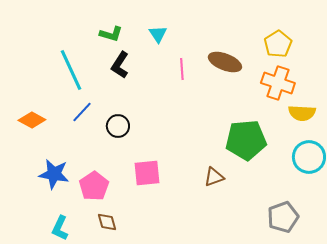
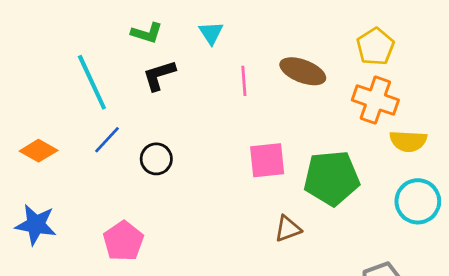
black L-shape: (120, 65) -> (159, 75), turned 40
pink square: (147, 173) -> (267, 160), moved
blue star: (54, 174) -> (36, 225), moved

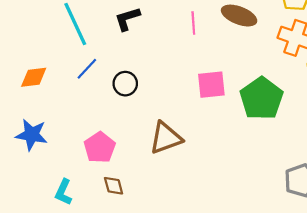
orange diamond: (39, 151) -> (34, 77), turned -36
green pentagon: (332, 178) -> (261, 99), turned -30
brown triangle: (288, 229) -> (166, 138), moved, size x1.6

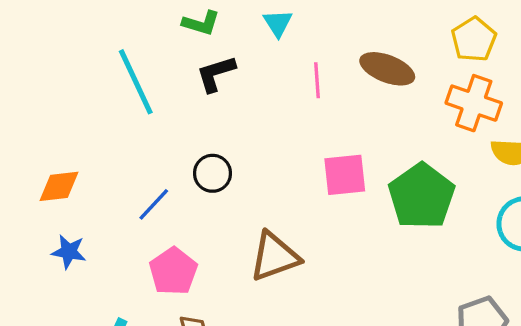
blue line: (87, 69) -> (154, 204), moved
orange diamond: (34, 77) -> (59, 186), moved
blue star: (32, 135) -> (69, 252), size x0.7

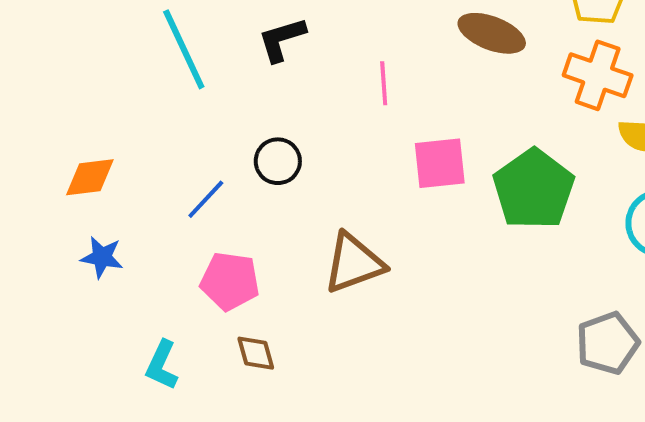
pink line: (317, 80) -> (384, 83), moved
pink pentagon: (173, 271) -> (230, 281), turned -30

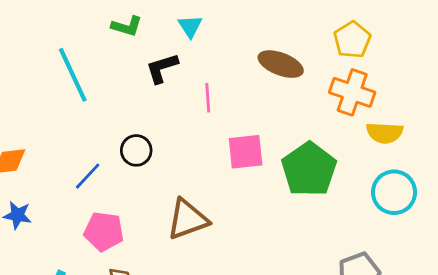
black L-shape: (282, 39) -> (162, 68), moved

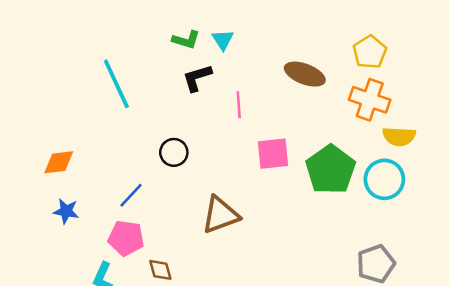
green L-shape: (127, 26) -> (186, 40), moved
blue line: (88, 176) -> (131, 195), moved
cyan circle: (394, 192) -> (384, 179), moved
pink pentagon: (104, 231) -> (126, 238), moved

